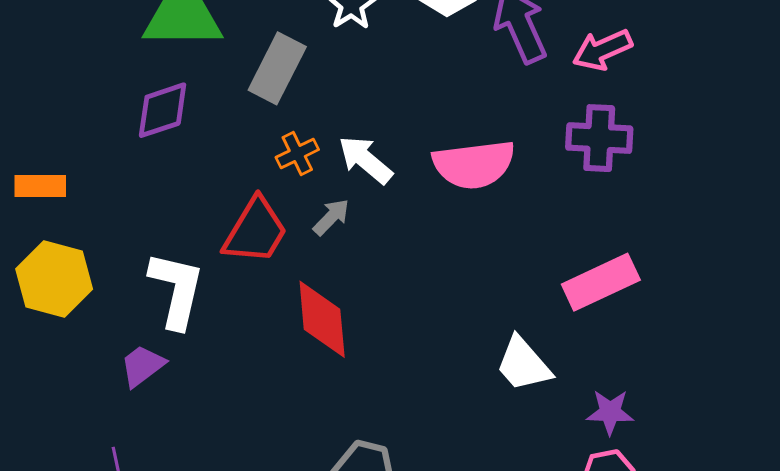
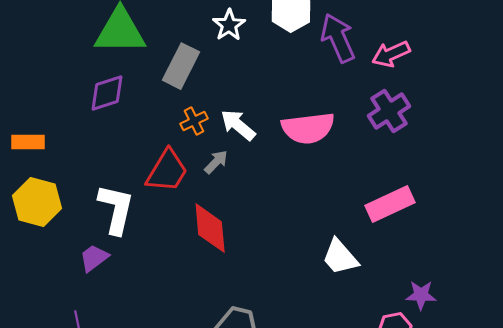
purple cross: (599, 138) -> (389, 111), turned -36
purple star: (610, 412) -> (421, 295), moved

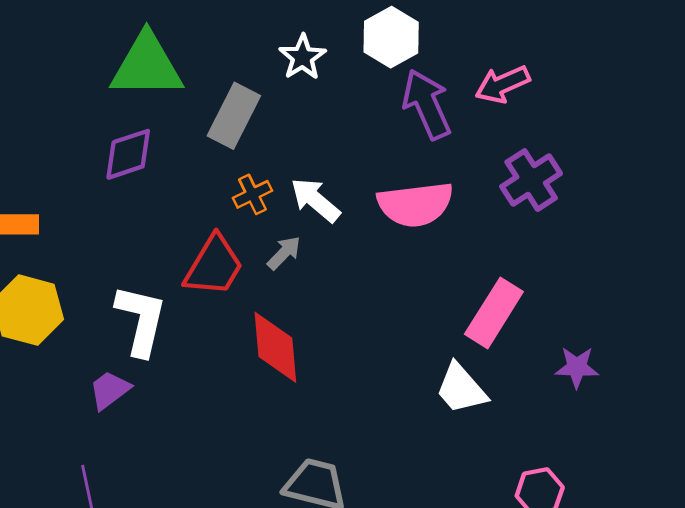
purple arrow: (338, 38) -> (427, 104), moved
pink arrow: (391, 54) -> (503, 84), moved
pink rectangle: (390, 204) -> (494, 313), moved, turned -33
purple star: (421, 295) -> (577, 367), moved

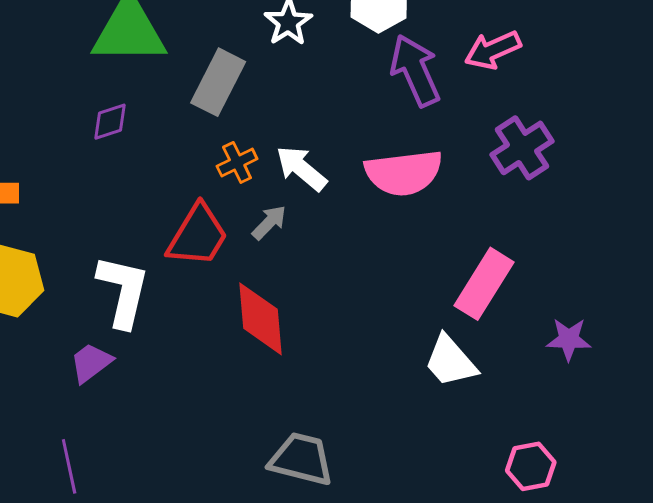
purple diamond: (128, 154) -> (110, 122), size x0.7

